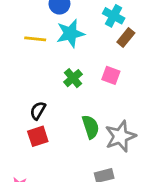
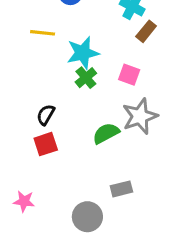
cyan star: (70, 33) -> (83, 53), moved
green semicircle: (91, 127) -> (106, 133), turned -100
gray star: (120, 136) -> (140, 116), moved

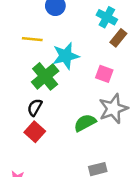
green cross: (86, 78) -> (45, 76), moved, size x1.5
red square: (46, 144) -> (35, 132), turned -30

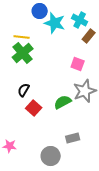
cyan star: (66, 56) -> (55, 23), moved, turned 30
green cross: (45, 76) -> (23, 53), moved
red square: (35, 132) -> (34, 108), moved

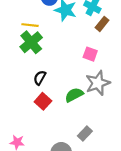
black semicircle: (24, 90) -> (40, 78), moved
gray rectangle: (73, 138) -> (85, 134), turned -32

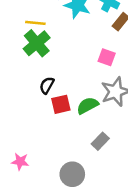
red square: (43, 101) -> (61, 104), moved, turned 35
gray rectangle: (85, 134) -> (100, 141), moved

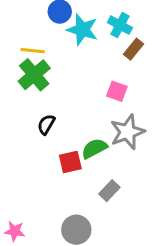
red square: (61, 104) -> (70, 162), moved
pink star: (20, 162) -> (15, 231), moved

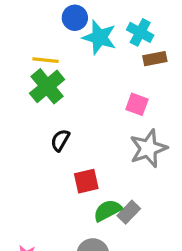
brown rectangle: (133, 49) -> (155, 59), turned 40
green semicircle: (94, 148) -> (108, 210), moved

